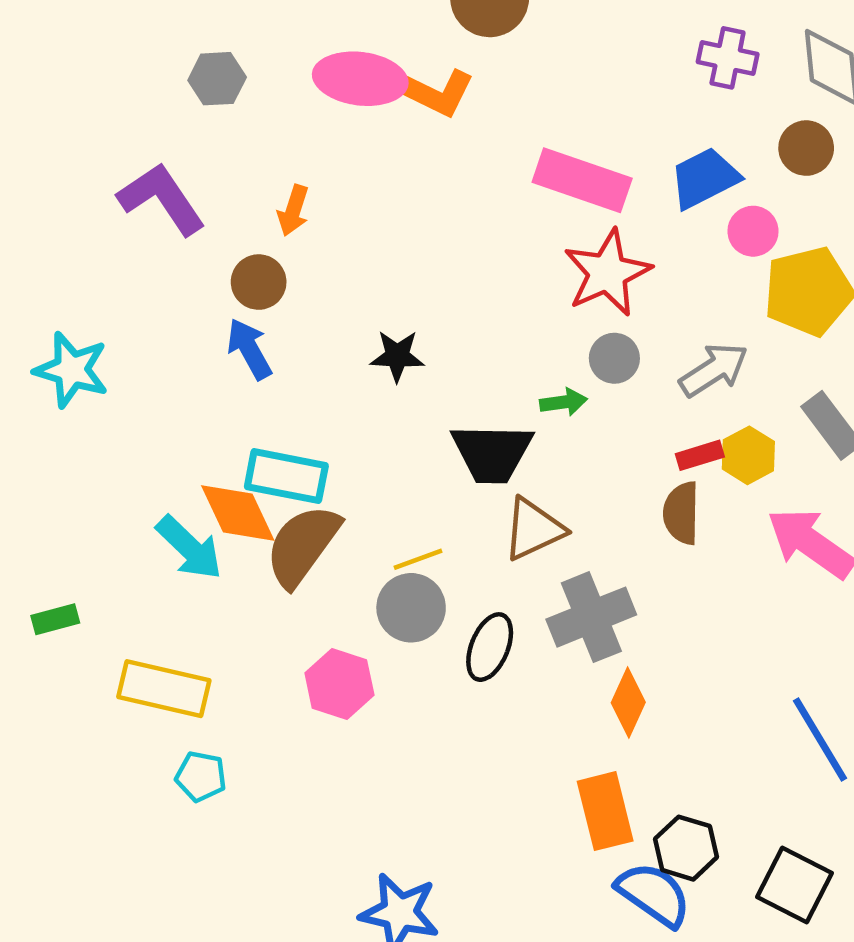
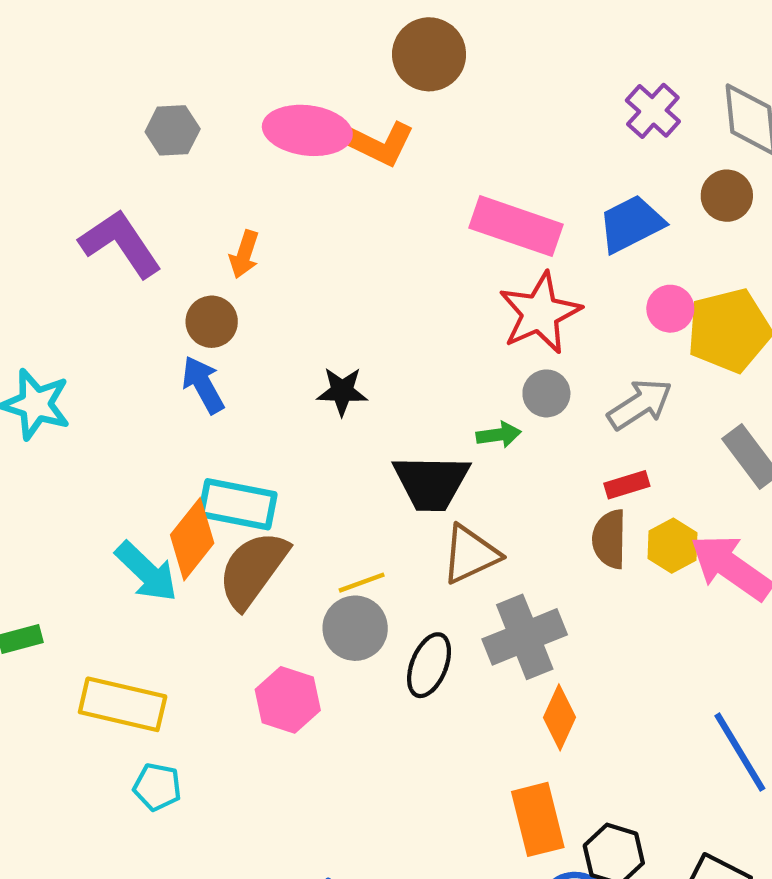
purple cross: (728, 58) -> (653, 111), turned 30
pink circle: (753, 231) -> (670, 309), moved
yellow hexagon: (748, 455) -> (672, 546), moved
orange diamond: (238, 513) -> (192, 539), turned 64

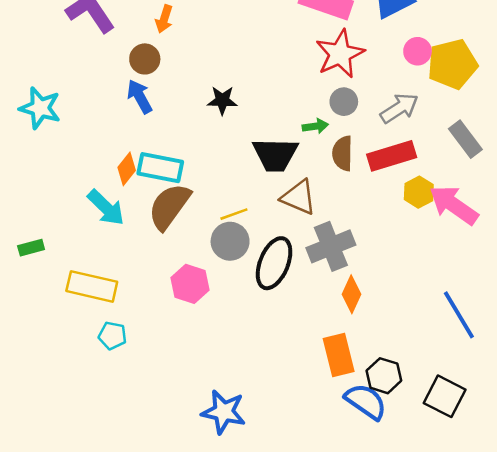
red rectangle: (627, 485) -> (392, 156), size x1.8
orange diamond: (192, 539) -> (127, 169), moved, size x0.7
brown semicircle: (609, 539) -> (343, 153), moved
brown triangle: (470, 554) -> (299, 197), turned 48
black ellipse: (429, 665) -> (274, 263), size x1.4

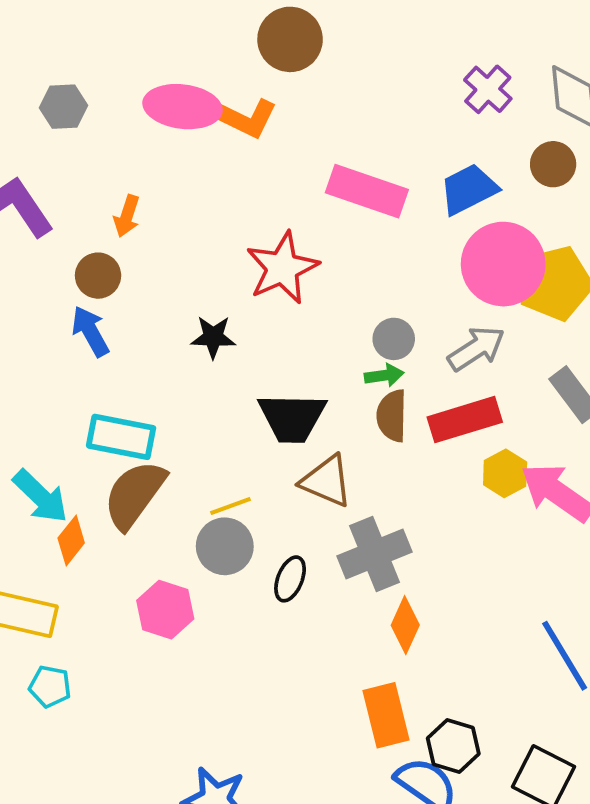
pink circle: (417, 51) -> (503, 264), size x2.0
red star: (340, 54) -> (282, 268), moved
green arrow: (315, 126) -> (384, 375), moved
orange diamond: (127, 169) -> (71, 541), moved
black ellipse: (274, 263) -> (290, 579), size x0.6

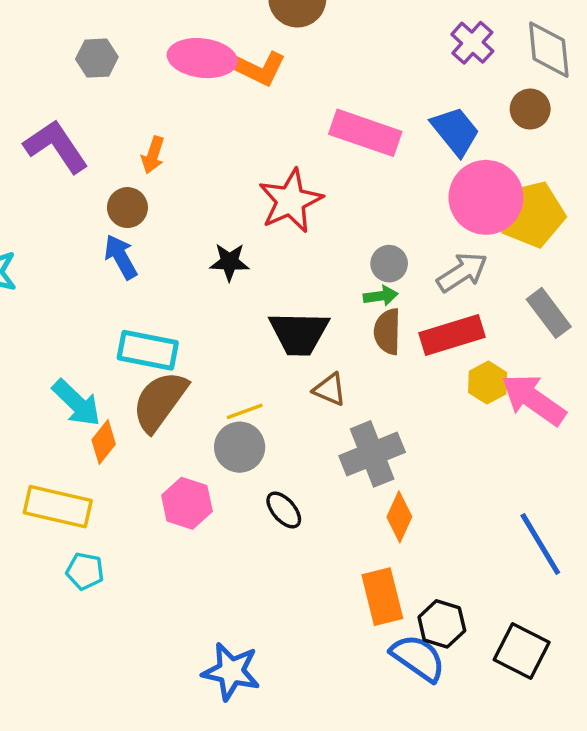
blue trapezoid: (469, 189) -> (455, 131), turned 78
brown triangle: (327, 481) -> (330, 389), size x0.7
black ellipse: (290, 579) -> (284, 510), moved, turned -63

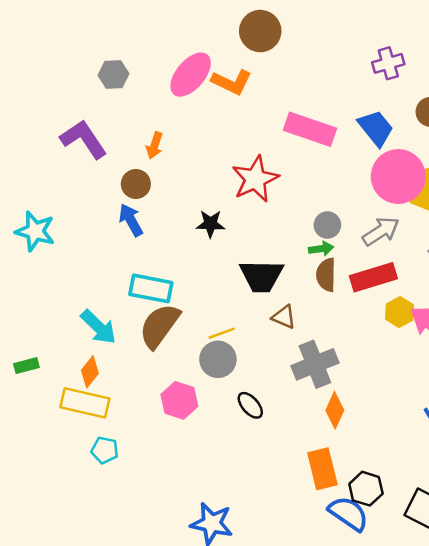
purple cross: (472, 43) -> (388, 63), turned 32
pink ellipse: (202, 58) -> (191, 75), turned -57
orange diamond: (104, 442) -> (90, 372), moved

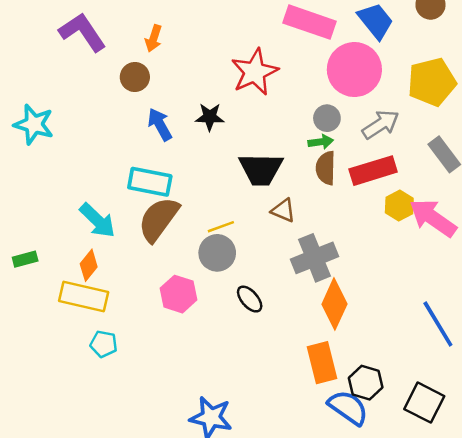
pink circle: (398, 177) -> (354, 70), moved
blue arrow: (131, 220) -> (160, 124), moved
orange diamond: (335, 410) -> (334, 304), size x1.4

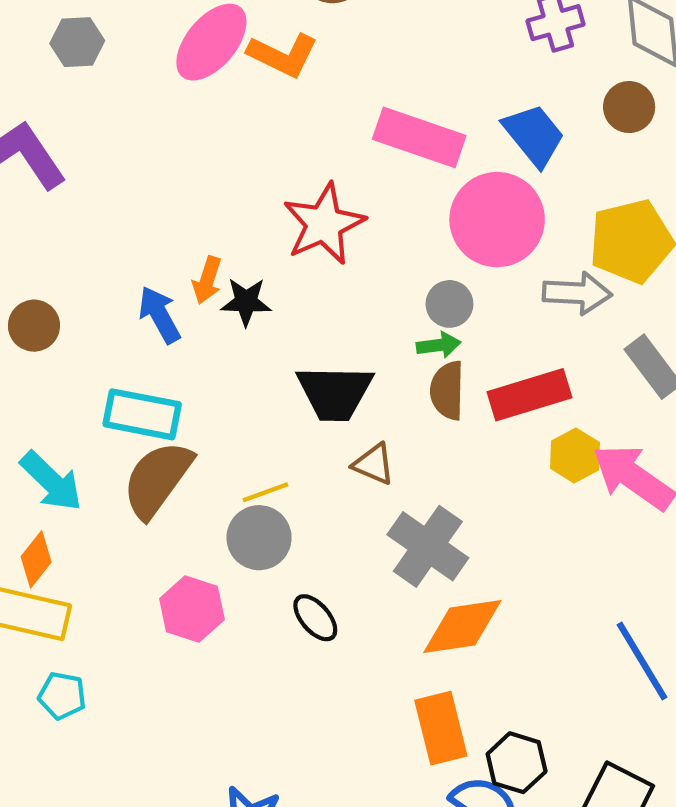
orange arrow: (154, 38) -> (207, 280), moved
brown circle: (135, 77) -> (34, 326), moved
gray arrow: (381, 124) -> (577, 293), moved, turned 36
gray cross: (314, 258) -> (428, 546), turned -33
orange diamond: (334, 304) -> (462, 626), turned 57

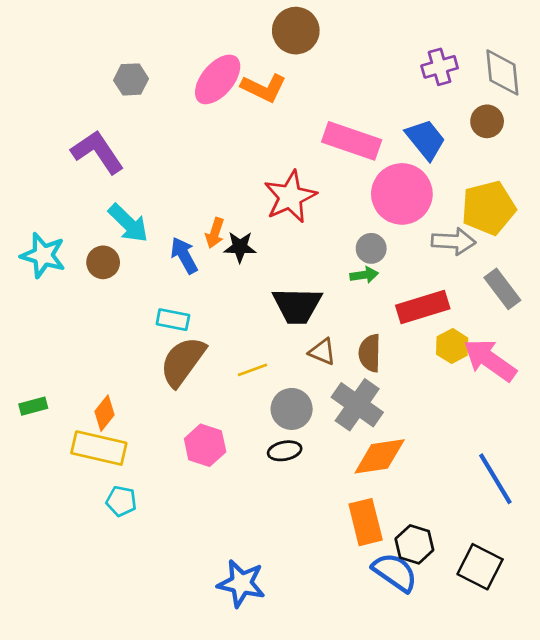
brown semicircle: (447, 391) -> (370, 353), moved
cyan rectangle: (142, 414) -> (173, 320), size x0.7
cyan arrow: (51, 481) -> (128, 223), moved
gray circle: (259, 538) -> (292, 409), moved
black ellipse: (315, 618) -> (285, 451), turned -60

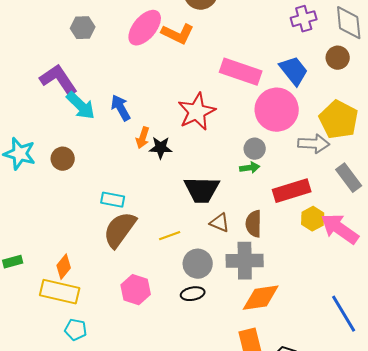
yellow pentagon: (488, 208) -> (339, 120), turned -30
cyan arrow: (128, 223) -> (81, 106), moved
blue arrow: (184, 255) -> (121, 108), moved
gray cross: (357, 405) -> (245, 261), turned -36

